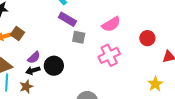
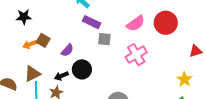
red circle: (147, 38) -> (166, 23), moved, size x1.5
purple semicircle: (34, 57) -> (67, 50), moved

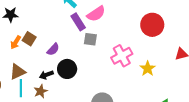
purple rectangle: (92, 22) -> (78, 22), turned 30
pink semicircle: (136, 23) -> (96, 14), moved
orange arrow: (30, 44) -> (16, 42), turned -40
yellow star: (184, 79) -> (148, 69), moved

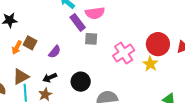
pink semicircle: (96, 14) -> (95, 13), turned 30
red circle: (152, 25) -> (158, 44), moved
black circle: (67, 69) -> (81, 82), moved

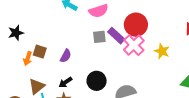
purple rectangle: (78, 22) -> (116, 36), moved
red circle: (158, 44) -> (136, 25), moved

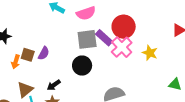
gray square: (99, 37) -> (87, 39), size x1.5
purple semicircle: (66, 56) -> (44, 53), moved
black circle: (97, 81) -> (82, 66), moved

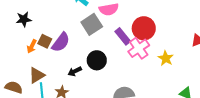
gray square: (87, 39) -> (92, 24), moved, turned -35
purple semicircle: (44, 53) -> (61, 42), size x1.5
black arrow: (54, 85) -> (75, 71), moved

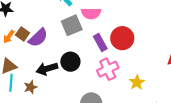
pink cross: (139, 48) -> (108, 69), moved
yellow star: (166, 58) -> (137, 82), moved
black arrow: (75, 71) -> (47, 69), size x1.5

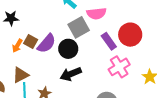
black circle: (70, 62) -> (68, 49), moved
black arrow: (47, 69) -> (71, 74), moved

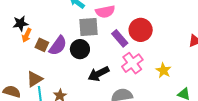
gray square: (79, 27) -> (88, 27), turned 30
orange arrow: (17, 46) -> (27, 35), moved
black arrow: (71, 74) -> (98, 74), moved

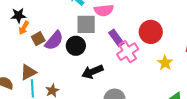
red circle: (141, 30) -> (151, 32), moved
brown square: (42, 45) -> (38, 39), turned 32
pink cross: (132, 63) -> (128, 52), moved
yellow star: (163, 70) -> (165, 63), moved

